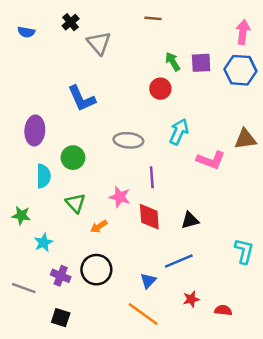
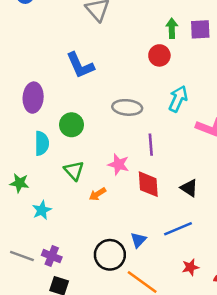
green arrow: (173, 62) -> (172, 28), turned 30
black triangle: (190, 220) -> (189, 188), turned 48
black circle: (96, 270) -> (110, 255), moved
purple cross: (61, 276) -> (52, 256), moved
blue triangle: (148, 281) -> (138, 240), moved

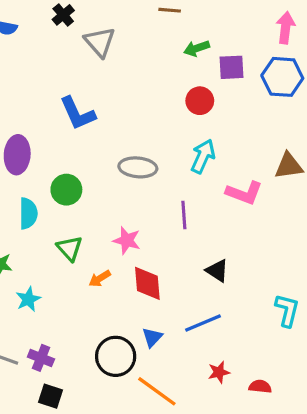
green arrow: (172, 28) -> (197, 48), moved, turned -108
red circle: (159, 55) -> (200, 101), moved
purple line: (151, 145) -> (184, 215), moved
red diamond: (148, 184) -> (147, 283), moved

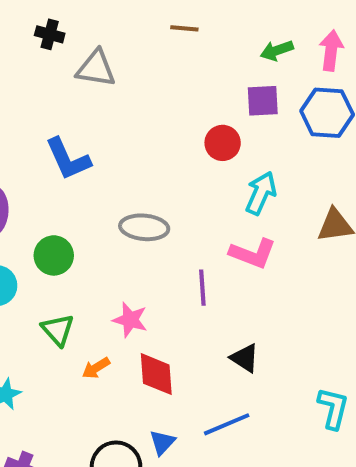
black cross: (63, 15) -> (50, 34), turned -35
gray triangle: (100, 42) -> (96, 69), turned -40
green arrow: (197, 48) -> (277, 50), moved
cyan arrow: (203, 156) -> (261, 193), moved
pink L-shape: (244, 193) -> (253, 253), moved

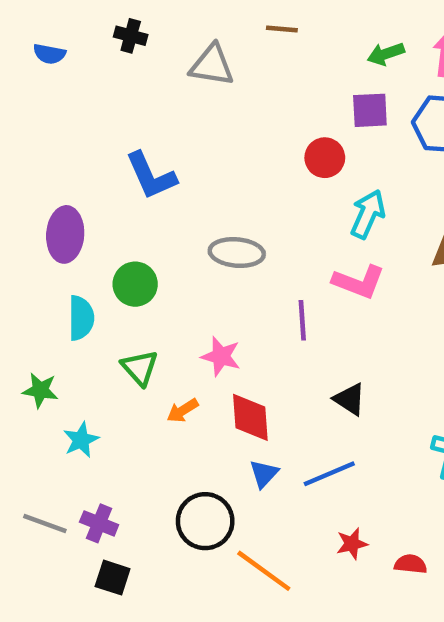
gray triangle: (96, 69) -> (212, 65), moved
blue triangle: (162, 442) -> (264, 474), moved

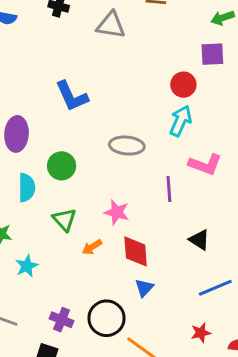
cyan arrow: (368, 214) -> (181, 121), moved
blue line: (329, 474) -> (215, 288), moved
purple cross: (99, 523) -> (62, 320), moved

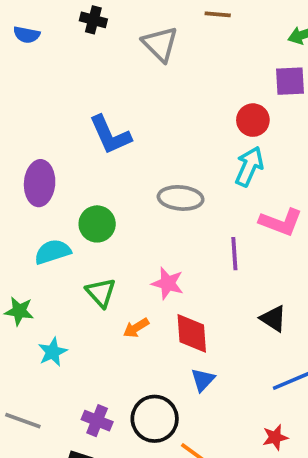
gray triangle: (111, 25) -> (160, 44), turned 36
cyan semicircle: (27, 188) -> (53, 252), turned -108

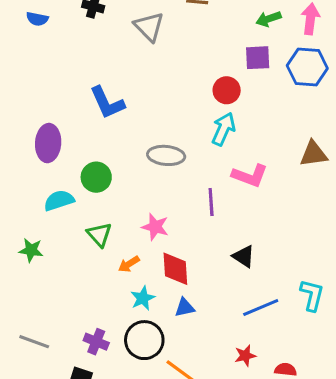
cyan star: (53, 352) -> (143, 298), moved
blue triangle: (203, 380) -> (185, 308), turned 35

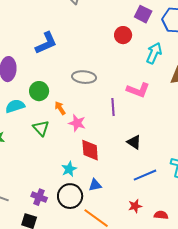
purple square: (258, 58) -> (143, 14), turned 30
blue L-shape: (107, 103) -> (46, 43), turned -90
cyan arrow: (223, 129) -> (154, 53), moved
orange arrow: (129, 264) -> (60, 108), moved, turned 88
blue triangle: (185, 308) -> (95, 185), moved

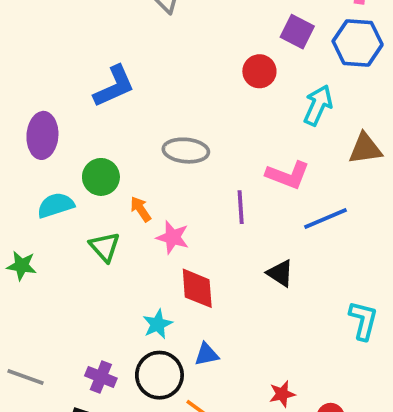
blue line: (145, 175) -> (326, 218), moved

